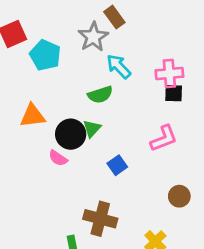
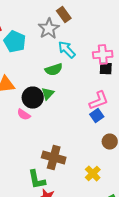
blue square: (117, 165) -> (97, 116), moved

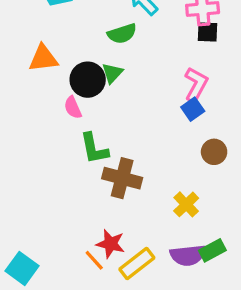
pink L-shape: (99, 100) -> (196, 85), turned -40
pink semicircle: (24, 114) -> (73, 108), turned 32
green L-shape: (37, 180) -> (94, 149), moved

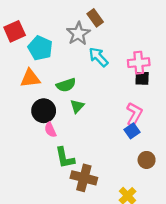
green semicircle: (122, 34) -> (66, 85), moved
orange triangle: (43, 58) -> (30, 78), moved
black circle: (88, 80) -> (44, 111), moved

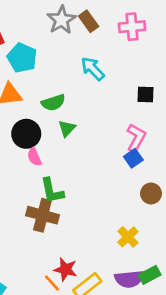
gray star: (78, 34) -> (61, 20), moved
pink cross: (139, 63) -> (132, 27), moved
brown cross: (84, 178) -> (42, 215), moved

